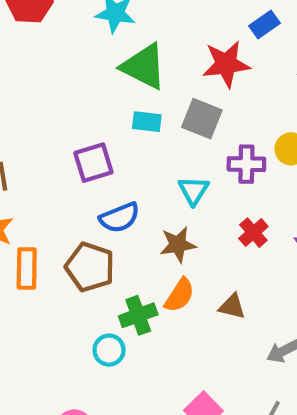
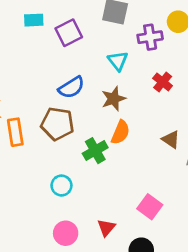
cyan rectangle: (147, 122) -> (34, 20), moved
purple square: (93, 163) -> (69, 33), moved
brown triangle: (232, 306) -> (171, 139), moved, turned 30
cyan circle: (109, 350) -> (61, 186), moved

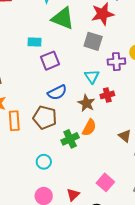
purple square: (69, 33) -> (50, 61), moved
red cross: (163, 82) -> (107, 95), moved, turned 32
brown star: (114, 99) -> (86, 103), turned -30

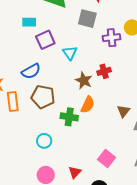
cyan triangle: (92, 76) -> (70, 53), moved
blue semicircle: (57, 92) -> (31, 71), moved
brown triangle: (125, 136) -> (123, 111), turned 32
green cross: (70, 139) -> (69, 117), turned 36

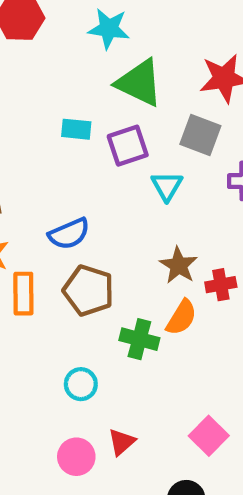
purple square: (45, 40) -> (128, 146), moved
cyan triangle: (70, 53) -> (167, 186), moved
red cross: (104, 71) -> (221, 285), moved
red triangle: (75, 172) -> (122, 442), moved

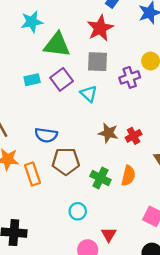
blue semicircle: (69, 234) -> (46, 135), turned 50
orange semicircle: (181, 317) -> (128, 176), moved
green cross: (139, 339) -> (100, 178), turned 30

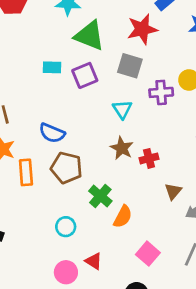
cyan triangle: (89, 94) -> (122, 109), moved
orange semicircle: (128, 176) -> (123, 217), moved
red triangle: (109, 234) -> (94, 261), turned -42

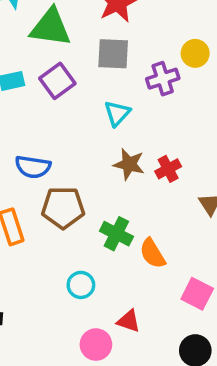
cyan triangle: (122, 109) -> (117, 113), turned 30
orange semicircle: (123, 217) -> (152, 253), turned 135

